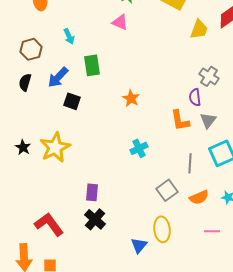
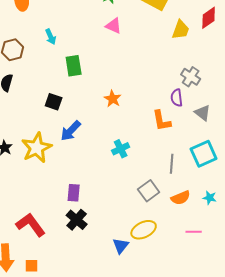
pink triangle: (120, 22) -> (114, 26), moved
blue arrow: (58, 77) -> (71, 131), moved
gray triangle: (208, 120) -> (203, 113), moved, turned -30
yellow ellipse: (162, 229) -> (144, 230), turned 70

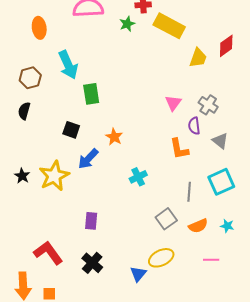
pink triangle: (114, 26) -> (173, 103), moved, turned 42
cyan arrow: (51, 37) -> (68, 65), size x1.8
orange star: (113, 99) -> (114, 137), moved
black cross: (77, 220) -> (92, 263), moved

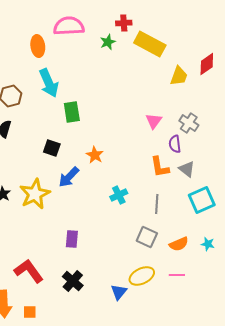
orange ellipse: (39, 28) -> (38, 46), moved
gray triangle: (220, 141) -> (187, 169), moved
gray line: (189, 192) -> (157, 204), moved
gray square: (166, 219) -> (147, 237), turned -30
pink line: (211, 260) -> (177, 275), moved

